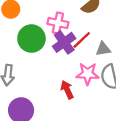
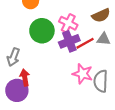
gray triangle: (103, 49) -> (104, 39), moved
red arrow: (67, 90) -> (25, 78), moved

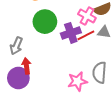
pink cross: (68, 23) -> (87, 16), moved
pink star: (83, 74) -> (77, 81), moved, turned -30

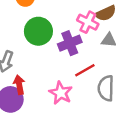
red line: (86, 35) -> (85, 70), moved
pink star: (77, 81) -> (61, 93), moved, turned -30

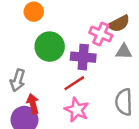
purple cross: (70, 43) -> (83, 57), turned 30
red line: (85, 70) -> (74, 83), moved

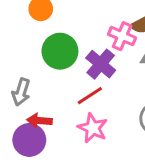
purple cross: (83, 57) -> (101, 64), turned 35
red arrow: (33, 104) -> (39, 121), turned -72

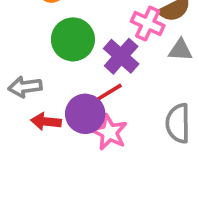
gray arrow: (21, 92) -> (25, 87), turned 64
purple circle: (29, 140) -> (85, 114), moved

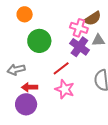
purple cross: (121, 56) -> (79, 47), moved
purple circle: (85, 114) -> (26, 104), moved

